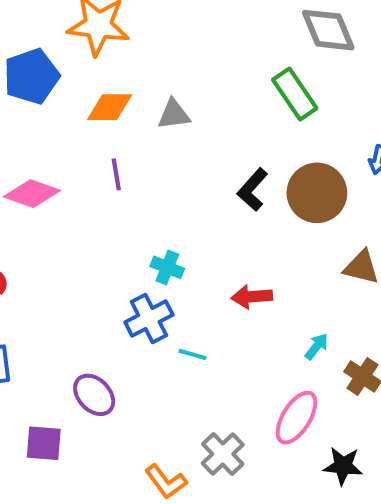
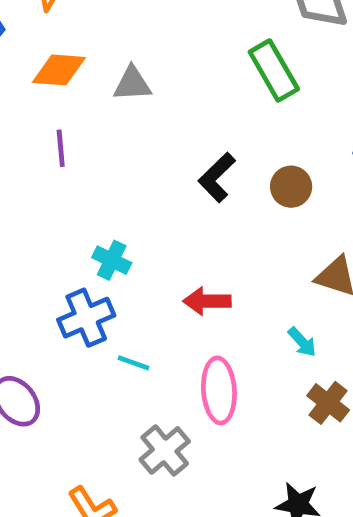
brown circle: (317, 193) -> (291, 187), size x0.6
cyan arrow: (316, 346) -> (302, 342), moved, turned 96
pink ellipse: (296, 418) -> (219, 390), moved, turned -40
gray cross: (223, 454) -> (165, 450), moved

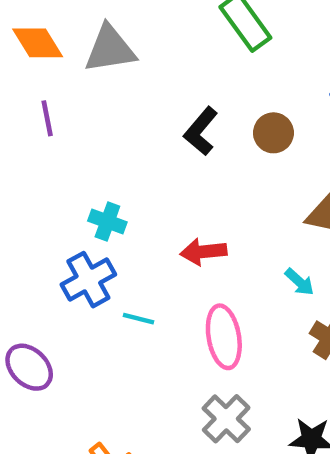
orange diamond: (59, 70) -> (38, 43), turned 60
gray triangle: (132, 84) -> (110, 49), size x1.4
gray cross: (165, 450) -> (226, 419), moved

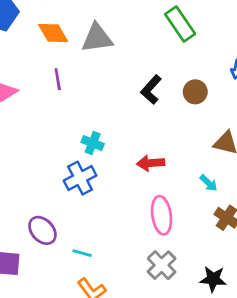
cyan line: (138, 319) -> (82, 253), moved

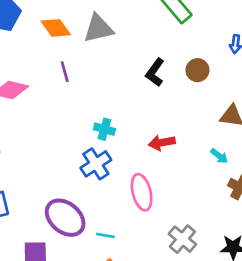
pink ellipse: (162, 215) -> (142, 192), moved
purple ellipse: (42, 230) -> (65, 218), size x1.4

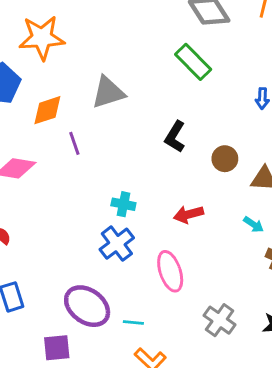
orange diamond: (56, 28) -> (47, 110), moved, turned -68
brown circle: (197, 70) -> (225, 159), moved

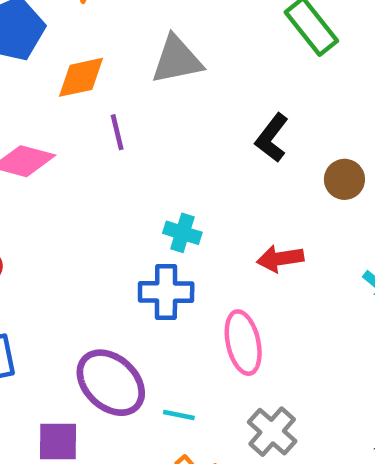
blue cross: (117, 244) -> (166, 292), turned 32
gray cross: (220, 320) -> (272, 432), moved

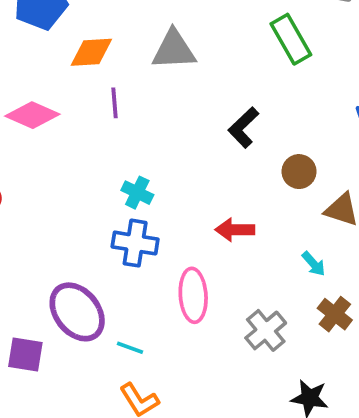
cyan cross: (182, 233) -> (137, 193), moved
gray cross: (272, 432) -> (266, 330), moved

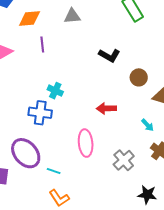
gray triangle: (174, 50) -> (72, 16), size x0.7
black L-shape: (244, 127) -> (109, 55), turned -105
blue cross: (135, 243) -> (40, 113), moved

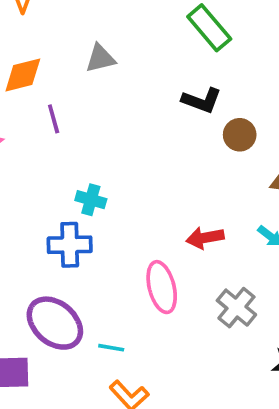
black L-shape: (109, 55) -> (202, 100), moved
brown circle: (139, 77) -> (240, 135), moved
red arrow: (106, 108) -> (205, 238), moved

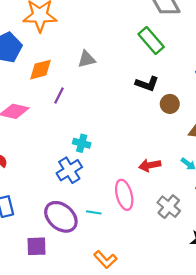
purple line: (54, 119) -> (59, 95), turned 42
blue cross: (70, 245) -> (69, 170), turned -30
cyan line: (111, 348) -> (94, 212), moved

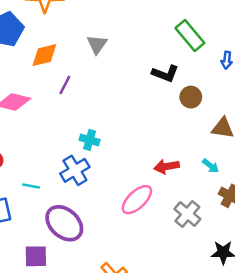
green rectangle: (151, 40) -> (190, 35), moved
gray triangle: (87, 59) -> (97, 44), turned -42
pink ellipse: (124, 195) -> (137, 200), turned 60
cyan line: (94, 212) -> (31, 186), moved

